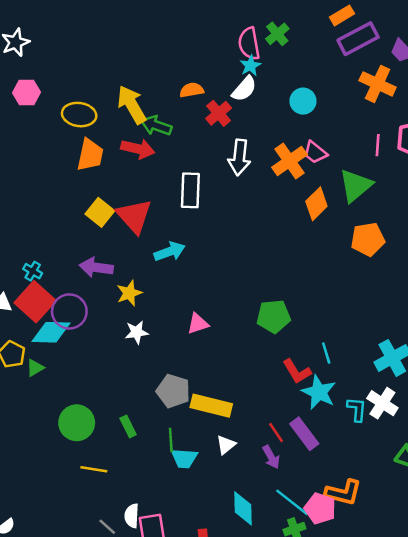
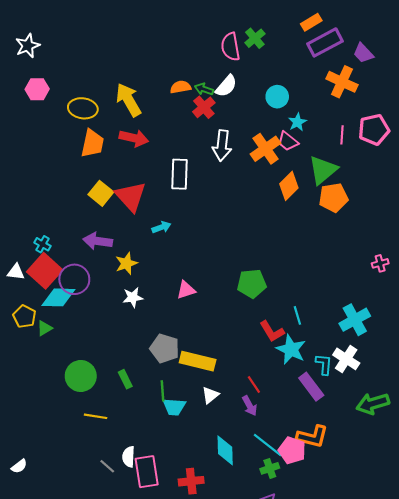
cyan star: (250, 66) -> (297, 122), moved
green arrow: (156, 126) -> (204, 89), moved, size x0.7
orange pentagon: (368, 239) -> (333, 198), moved
cyan arrow: (170, 252) -> (161, 227), size x0.7
purple rectangle: (304, 434) -> (311, 387), moved

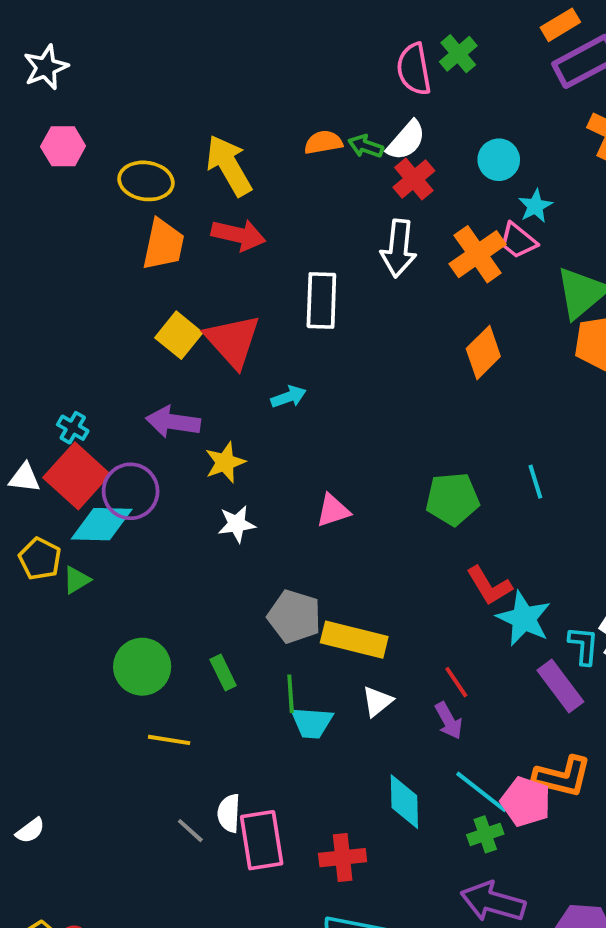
red cross: (204, 107) -> (414, 179), moved
orange diamond: (289, 186) -> (483, 352), moved
cyan line: (297, 315) -> (535, 482), moved

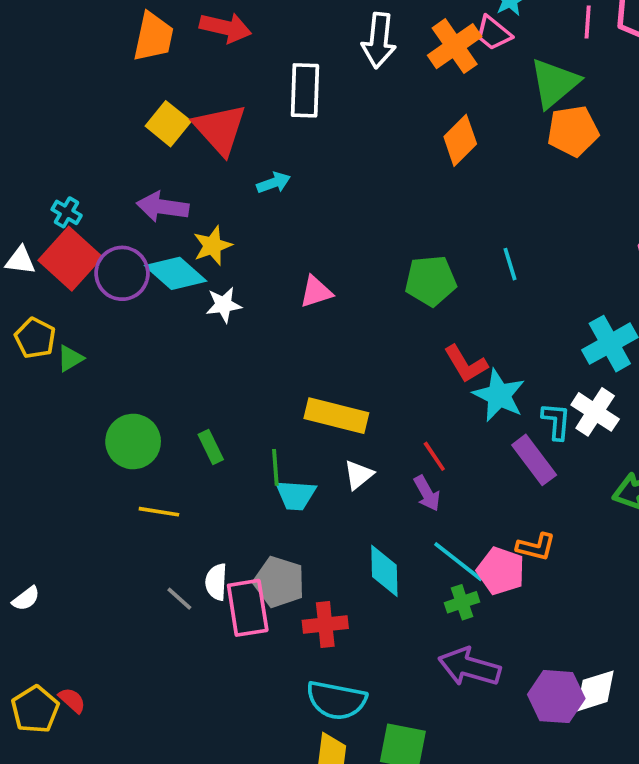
cyan diamond: (102, 524) -> (176, 273), moved, turned 40
gray pentagon: (294, 617) -> (279, 582), moved
orange L-shape: (562, 777) -> (536, 547), size x0.7

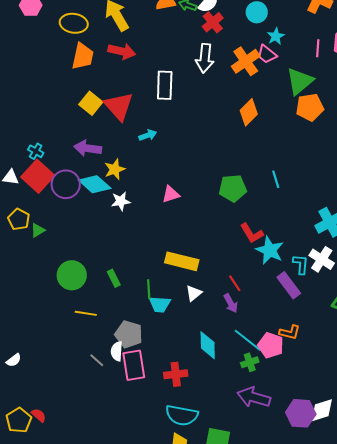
gray pentagon: (279, 582) -> (129, 334), moved

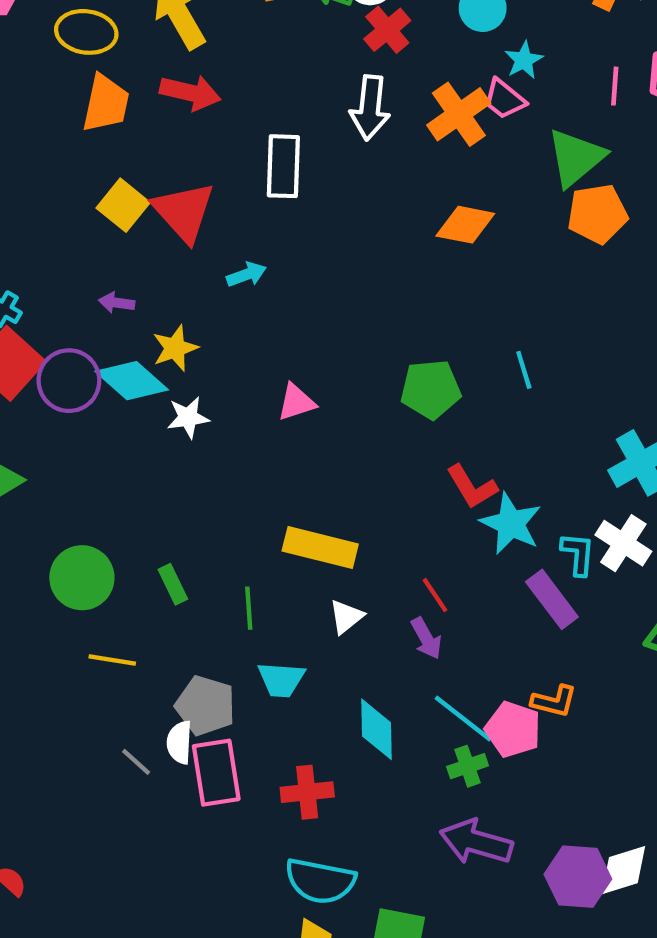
orange diamond: (249, 112) -> (465, 225), turned 56
purple arrow: (88, 148) -> (117, 303), size x0.6
cyan trapezoid: (160, 304) -> (281, 680), moved

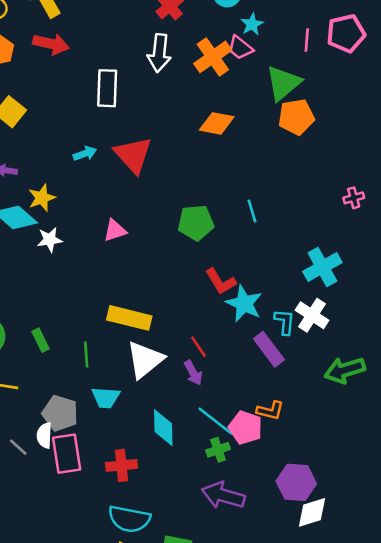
red triangle: (184, 212) -> (133, 155), moved
white triangle: (346, 617) -> (145, 360), size x1.8
purple hexagon: (578, 877) -> (296, 482), moved

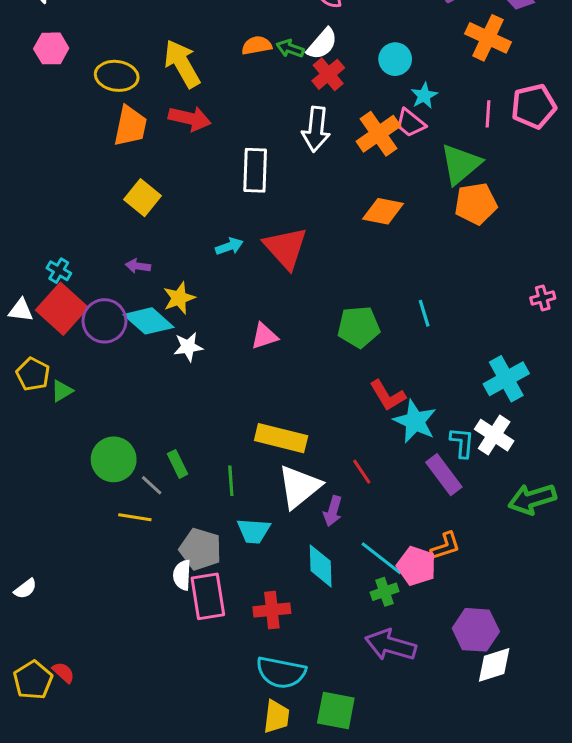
purple arrow: (193, 373) -> (333, 511), moved, turned 45
orange L-shape: (270, 411) -> (445, 546), turned -32
gray line: (18, 447) -> (152, 485), moved

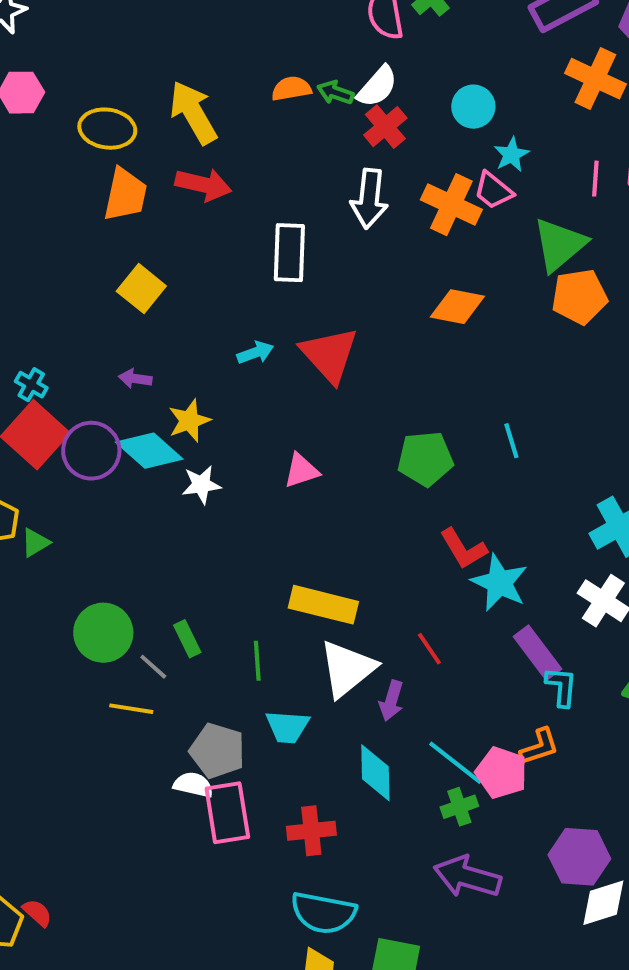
orange cross: (378, 134) -> (451, 205), turned -30
cyan L-shape: (462, 443) -> (561, 687), moved
white semicircle: (182, 575) -> (193, 785), turned 100

